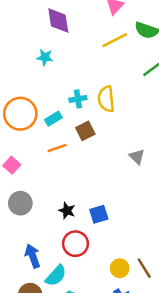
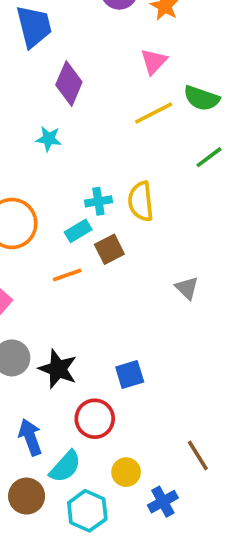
purple diamond: (58, 20) -> (69, 83), turned 32
cyan rectangle: (53, 119) -> (78, 231), moved
black star: (67, 211) -> (58, 369), moved, size x1.5
yellow circle: (120, 268) -> (126, 472), moved

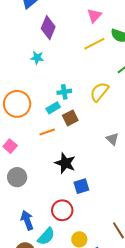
yellow semicircle: (141, 201) -> (99, 92), moved, turned 45
black star: (58, 369) -> (65, 163), moved

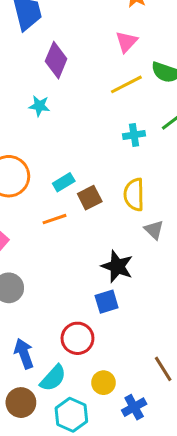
cyan cross: (64, 92) -> (134, 135), moved
yellow semicircle: (99, 92) -> (134, 195), moved, turned -40
black star: (65, 163) -> (117, 266), moved

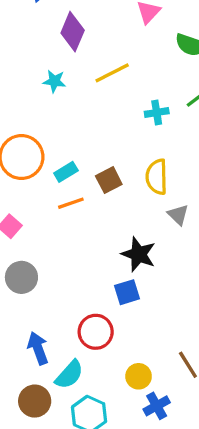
yellow line: (126, 84) -> (112, 73), moved
cyan rectangle: (64, 182) -> (66, 172), moved
yellow circle: (103, 383) -> (139, 376), moved

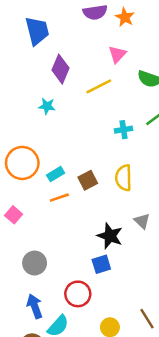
yellow line: (112, 73) -> (99, 86), moved
gray triangle: (178, 215) -> (142, 221), moved
gray circle: (21, 277) -> (35, 263), moved

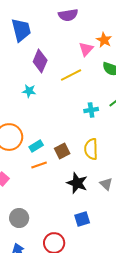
orange star: (125, 17) -> (104, 40), moved
black star: (110, 236) -> (77, 183), moved
blue square: (101, 264) -> (82, 219), moved

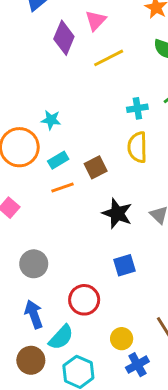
pink triangle: (86, 49) -> (96, 21), moved
cyan star: (29, 91) -> (51, 120), moved
yellow semicircle: (91, 149) -> (137, 147), moved

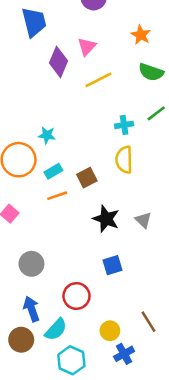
brown circle: (31, 360) -> (21, 340), moved

